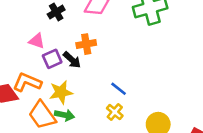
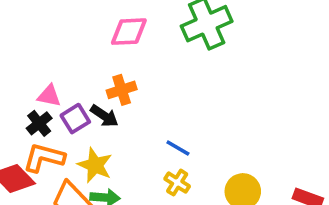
black cross: (56, 12) -> (39, 123), moved
yellow star: (61, 92) -> (95, 165), turned -30

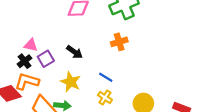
orange cross: (122, 90) -> (119, 42), moved
black arrow: (104, 116) -> (74, 52), moved
yellow star: (95, 165) -> (71, 82), moved

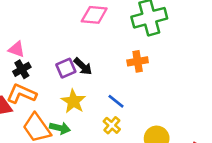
pink triangle: (31, 45) -> (17, 49), moved
purple square: (46, 59) -> (66, 68), moved

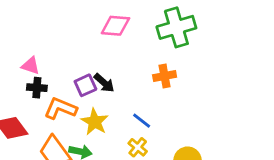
black cross: (22, 69) -> (37, 88), turned 36
orange L-shape: (21, 94) -> (60, 108), moved

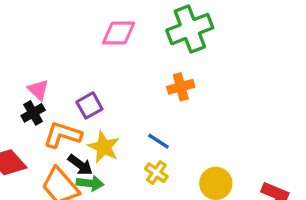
pink triangle: (31, 66) -> (38, 90), moved, turned 30
black arrow: (104, 83) -> (80, 165), moved
black cross: (37, 88) -> (33, 113), turned -30

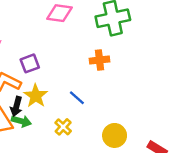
black arrow: (80, 165) -> (16, 106), turned 60
yellow cross: (156, 173) -> (63, 127), moved

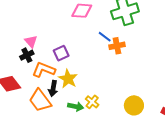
blue line: (77, 98) -> (105, 37), moved
green arrow: (21, 121) -> (76, 106), moved

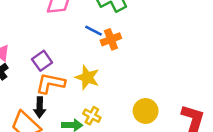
orange L-shape: (44, 70) -> (50, 83), moved
yellow star: (68, 79) -> (87, 77), moved

